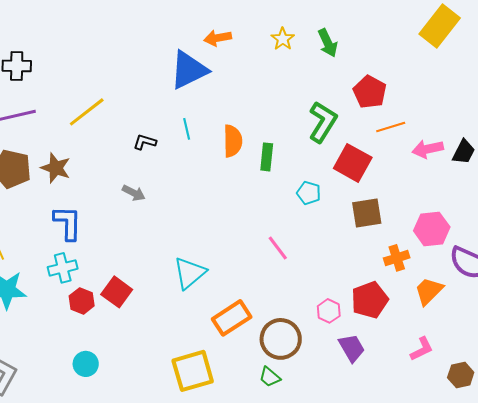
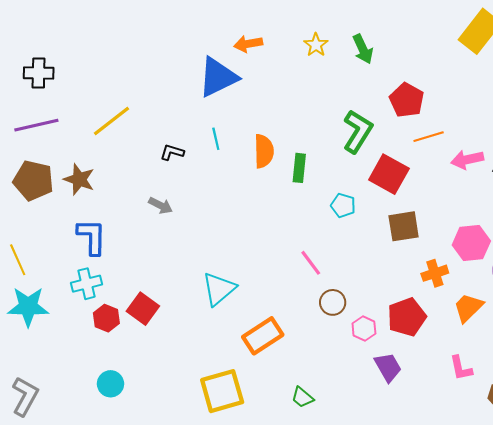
brown circle: (281, 339) -> (333, 302), moved, size x0.6
pink L-shape: (422, 349) -> (461, 368), turned 104

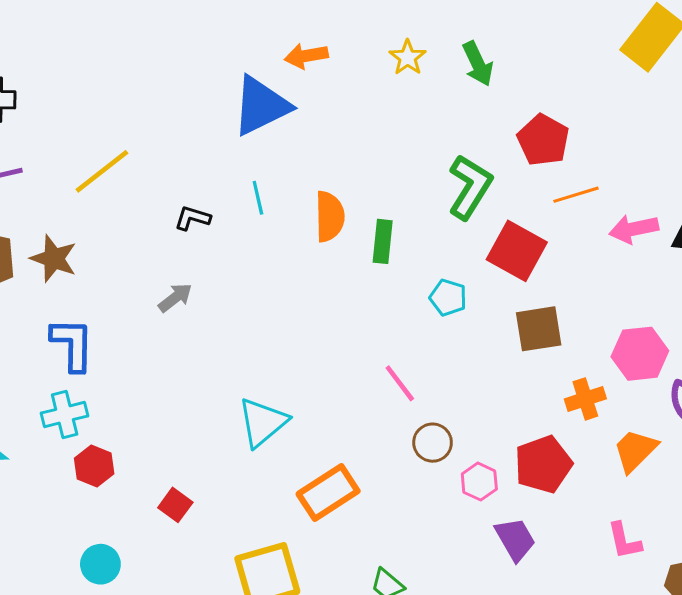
gray arrow: (161, 205) -> (175, 298), turned -65
red square: (143, 309) -> (175, 505), moved, size x0.7

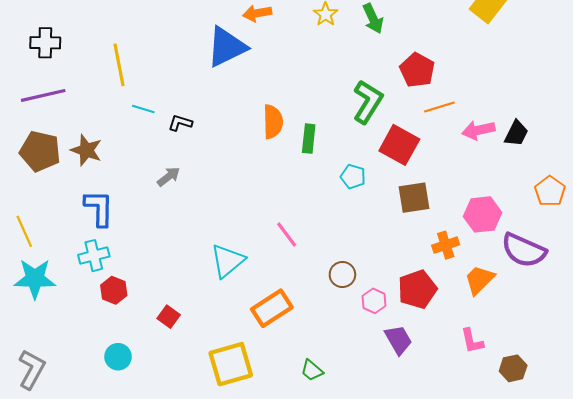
yellow line: (102, 171) -> (119, 65), moved, turned -63
cyan line: (258, 198) -> (143, 109), moved, turned -60
pink line: (400, 383) -> (287, 234), moved

